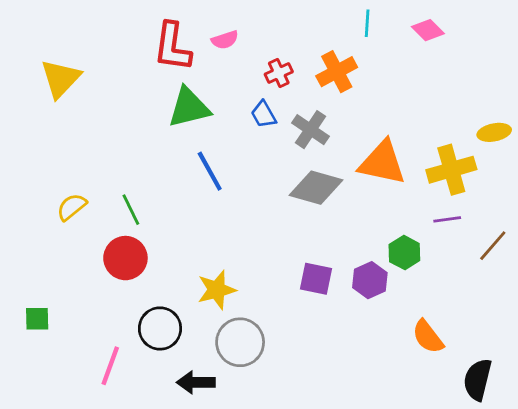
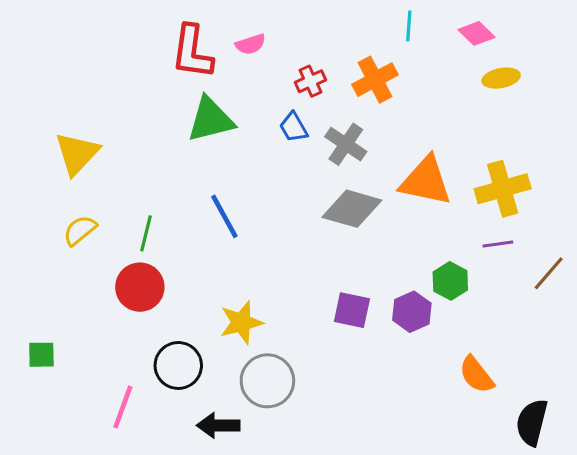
yellow triangle: (61, 79) -> (77, 153), moved
yellow ellipse: (494, 132) -> (501, 78), moved
blue line: (210, 171) -> (224, 216), moved
green line: (131, 210) -> (146, 233), turned 40

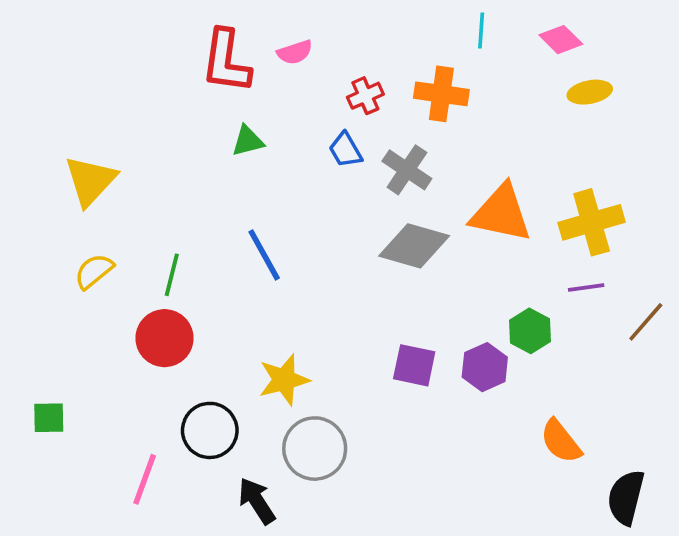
orange cross: (375, 80) -> (441, 94), turned 36
green triangle: (211, 120) -> (248, 141), size x0.6
black arrow: (218, 425) -> (257, 501), turned 57

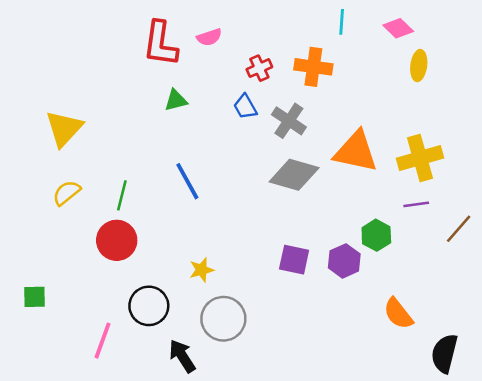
yellow ellipse: (590, 92) -> (419, 66), turned -72
yellow star: (284, 380) -> (202, 270), size x0.7

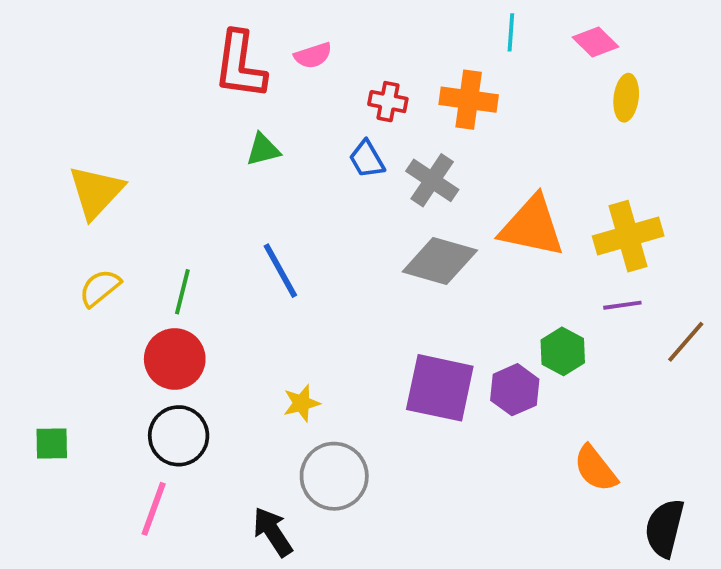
red cross: (259, 68) -> (388, 102), turned 35
purple square: (294, 260) -> (440, 388), size x1.5
black circle: (149, 306) -> (179, 436), moved

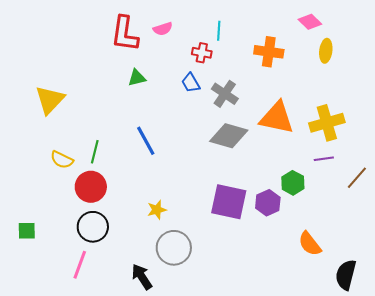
cyan line: (511, 32) -> (219, 31), moved
orange cross: (469, 100) -> (269, 52), moved
yellow semicircle: (100, 288) -> (62, 160), moved, turned -115

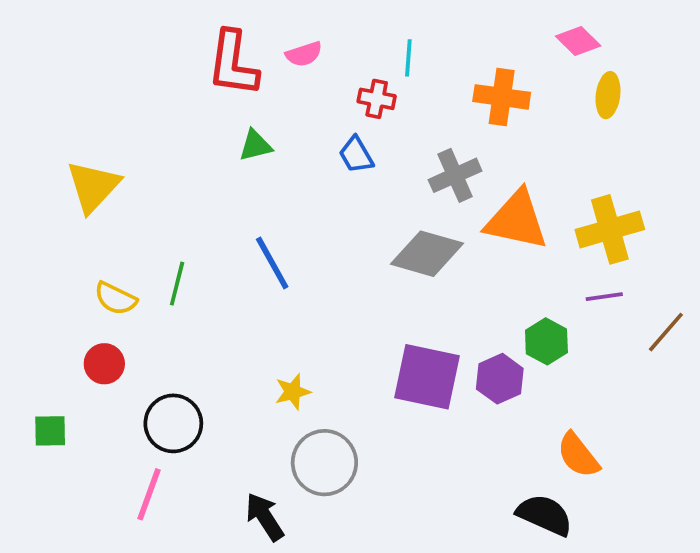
gray cross: (225, 94) -> (455, 175), moved, turned 32
red circle: (91, 187) -> (104, 364), moved, size x0.7
black semicircle: (346, 275) -> (545, 515), moved, turned 100

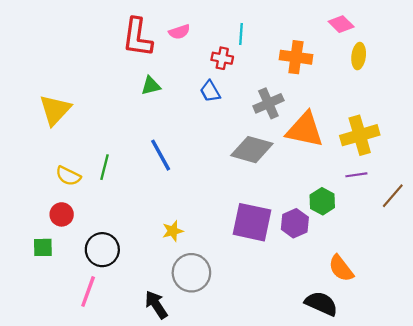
green square: (50, 431) -> (43, 247), moved

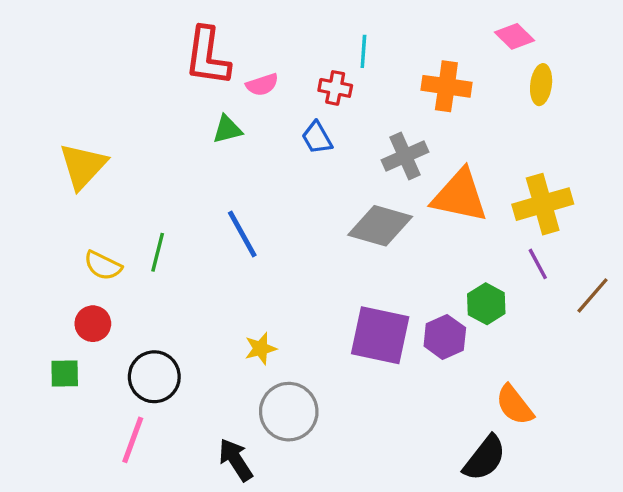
pink semicircle: (179, 32) -> (262, 85), moved
purple line: (356, 175) -> (538, 264), turned 70
black semicircle: (321, 304) -> (485, 458), turned 104

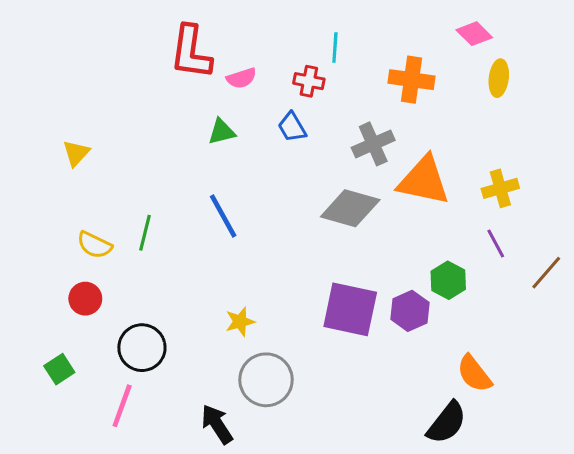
green triangle: (227, 129) -> (222, 132), moved
yellow triangle: (83, 166) -> (76, 153), size x0.6
yellow cross: (543, 204) -> (500, 188), size x0.7
green square: (65, 373) -> (59, 369), moved, turned -32

